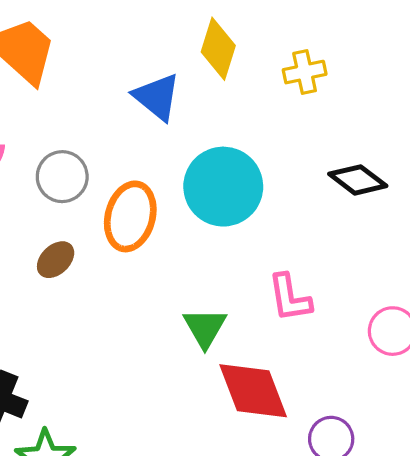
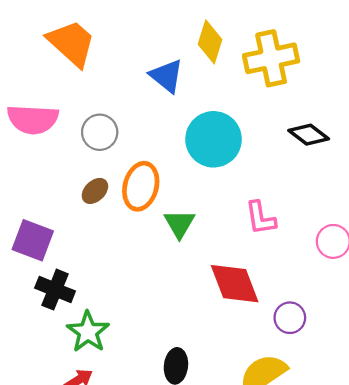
yellow cross: (305, 72) -> (271, 58), size x1.8
orange ellipse: (130, 216) -> (141, 186), moved
green triangle: (205, 328) -> (179, 224), moved

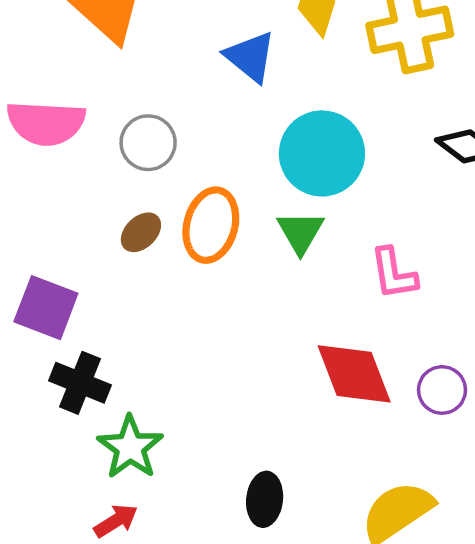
green triangle: (179, 224) -> (300, 232), moved
purple circle: (290, 318) -> (442, 390), moved

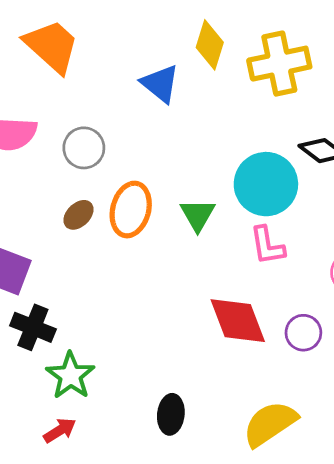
cyan circle: (322, 153) -> (266, 184), moved

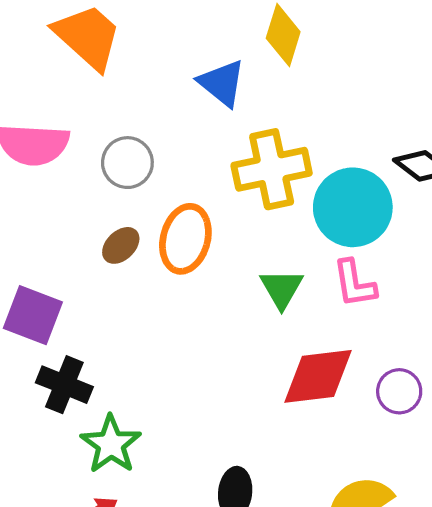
yellow cross: (279, 64) -> (272, 169), moved
green triangle: (198, 215) -> (282, 289), moved
red diamond: (238, 321) -> (318, 376), turned -76

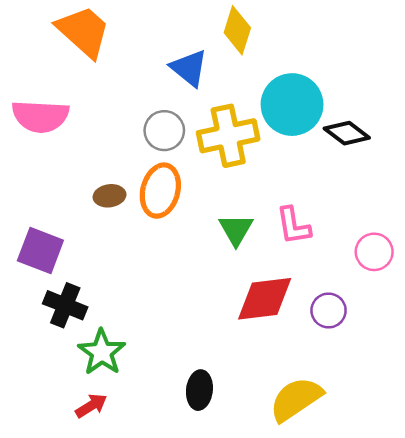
gray circle: (127, 163) -> (164, 131), moved
cyan circle: (353, 207) -> (292, 105), moved
brown ellipse: (121, 245) -> (110, 196), turned 36

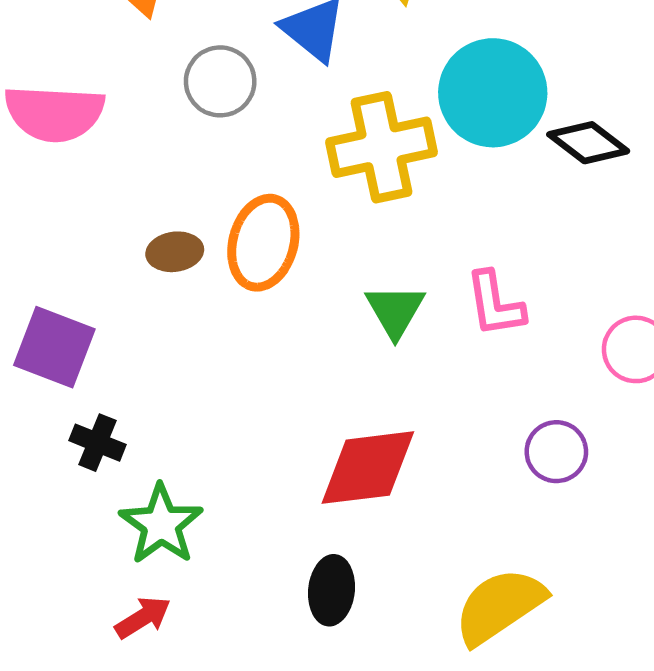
gray circle: (164, 131) -> (220, 81), moved
red diamond: (265, 299) -> (368, 468), moved
black cross: (65, 305) -> (98, 443), size x0.7

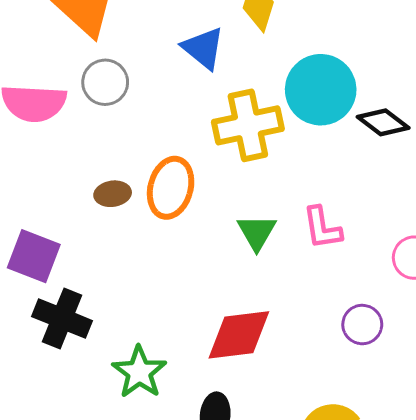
gray circle: (220, 81) -> (105, 82), moved
black cross: (98, 443) -> (62, 319), size x1.6
green star: (161, 524) -> (139, 372), moved

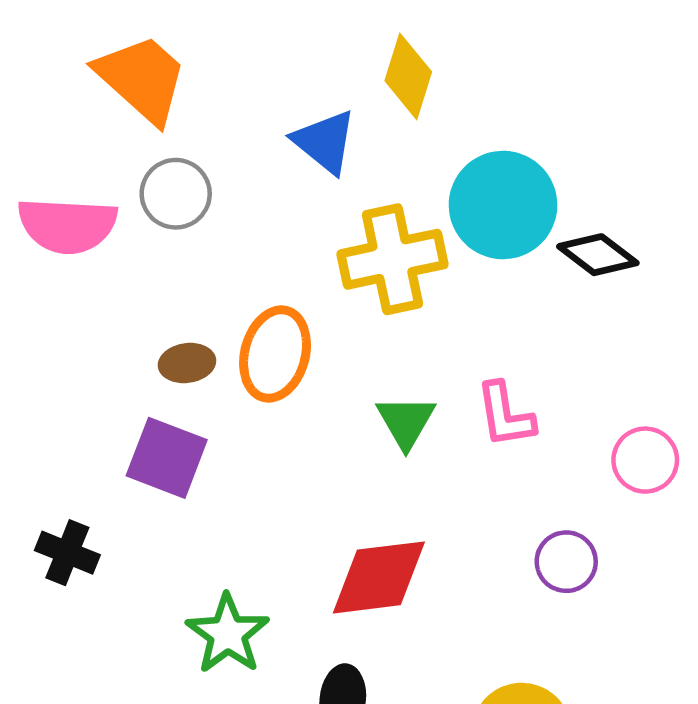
purple square: (34, 256) -> (167, 458), moved
black cross: (62, 319) -> (67, 553), moved, size x0.7

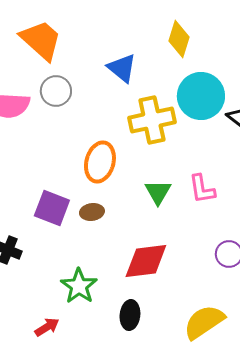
yellow diamond: (408, 76) -> (179, 39), moved
brown ellipse: (187, 363) -> (92, 212), moved

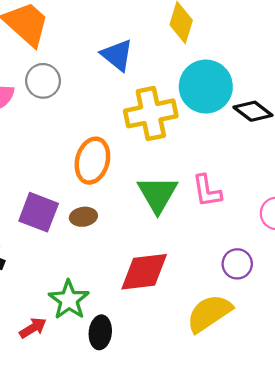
green triangle: (158, 192) -> (158, 194), size x1.4
black ellipse: (130, 315) -> (100, 332), moved
yellow semicircle: (204, 322) -> (209, 313), moved
red arrow: (47, 327) -> (33, 328), moved

